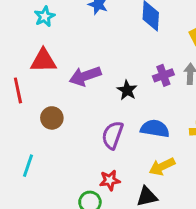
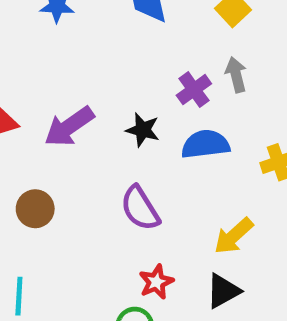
blue semicircle: (155, 129) -> (205, 144), moved
purple semicircle: (113, 135) -> (140, 208), turned -36

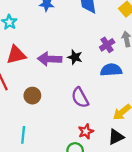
purple arrow: (69, 127) -> (50, 59), turned 35
black star: (143, 130) -> (75, 57), moved

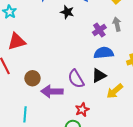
black star: (75, 57) -> (67, 12), moved
purple arrow: (50, 59) -> (52, 91), moved
black triangle: (116, 137) -> (99, 76), moved

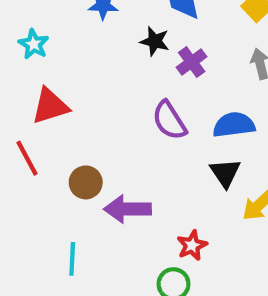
purple cross: (99, 30) -> (192, 62), moved
black triangle: (99, 76) -> (225, 173), turned -35
purple semicircle: (76, 79) -> (169, 120), moved

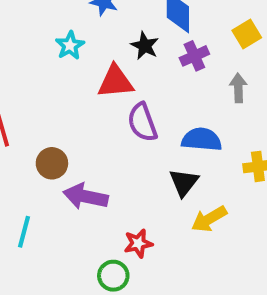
cyan star: (34, 44) -> (70, 45), moved
purple cross: (192, 62) -> (194, 56), moved
red triangle: (50, 106) -> (115, 82), moved

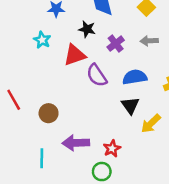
purple cross: (194, 56) -> (116, 44), moved
gray arrow: (238, 88) -> (149, 41), turned -77
purple arrow: (86, 196) -> (76, 143), moved

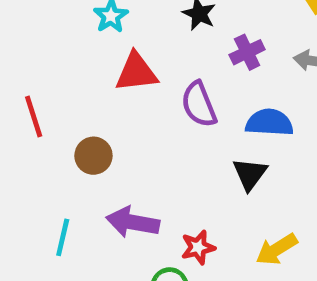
red triangle: (75, 55) -> (136, 72), moved
yellow arrow: (151, 124) -> (277, 249), moved

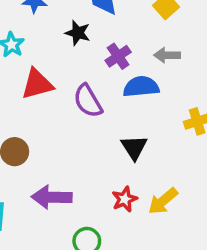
blue semicircle: (269, 123) -> (141, 87), moved
red star: (198, 247) -> (125, 199), moved

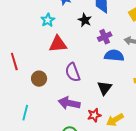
purple semicircle: (88, 101) -> (73, 72), moved
purple arrow: (52, 197) -> (69, 103), moved

